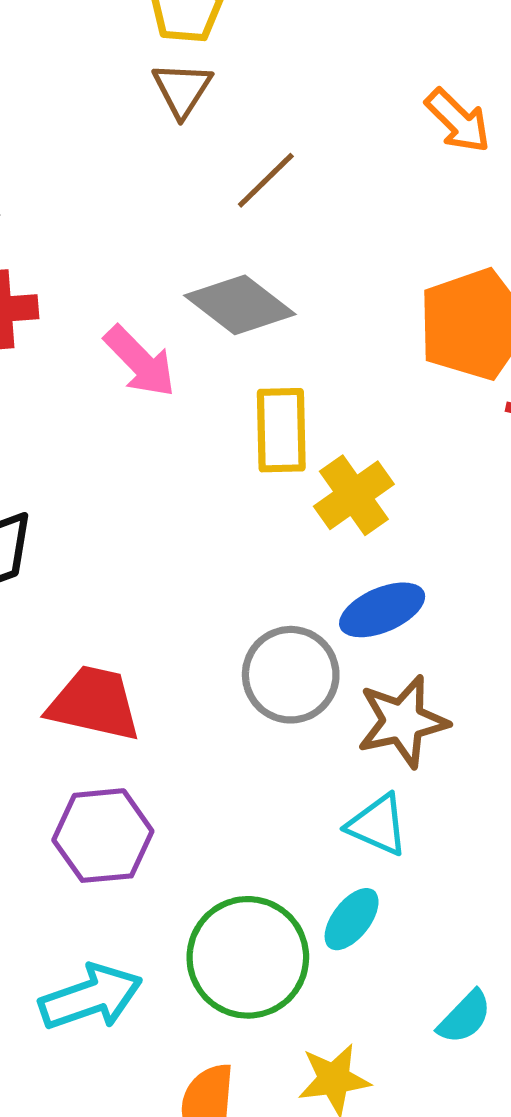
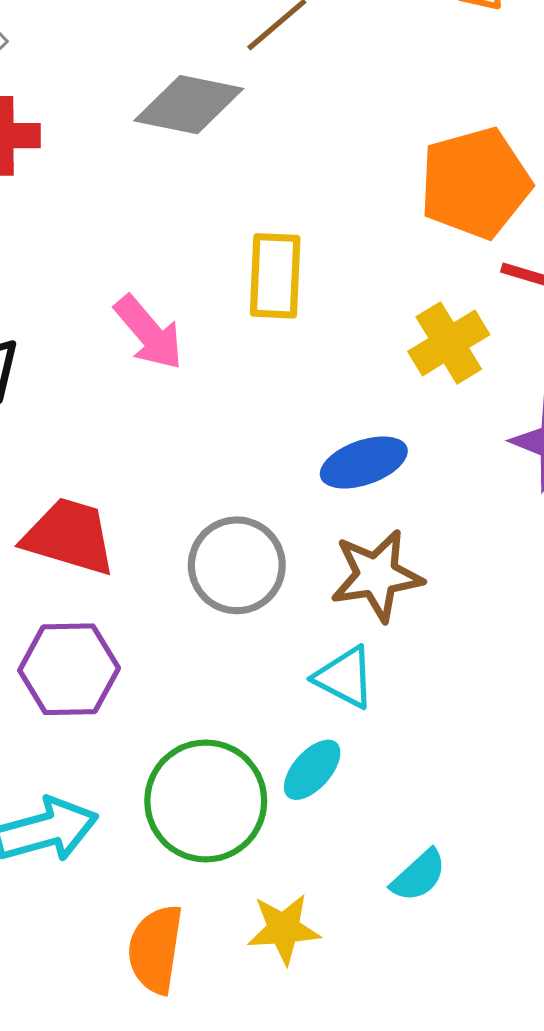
gray diamond: (240, 305) -> (189, 105), moved, turned -30
pink arrow: (140, 361) -> (149, 333), moved
yellow cross: (354, 495) -> (449, 343), moved
gray circle: (291, 675) -> (237, 565), moved

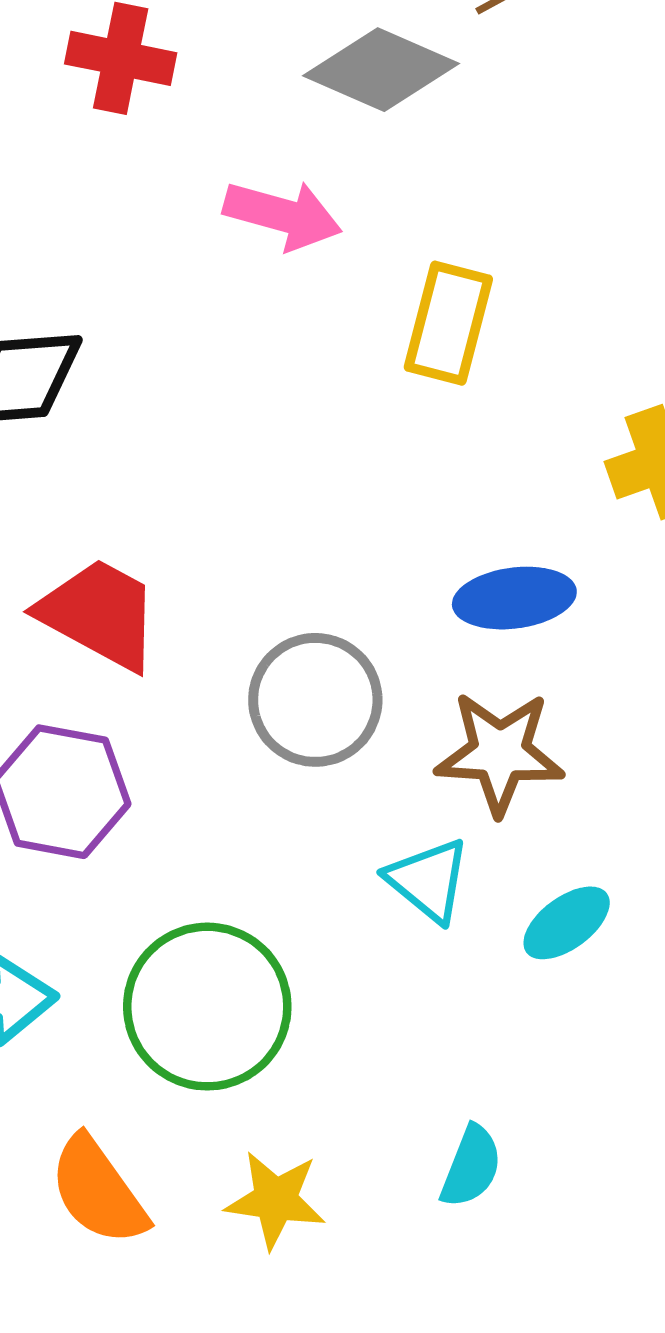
pink arrow: (149, 333) -> (283, 215), moved, turned -46
cyan ellipse: (312, 770) -> (567, 923), moved
cyan semicircle: (419, 876) -> (471, 1167), turned -38
orange semicircle: (155, 949) -> (98, 1191), turned -56

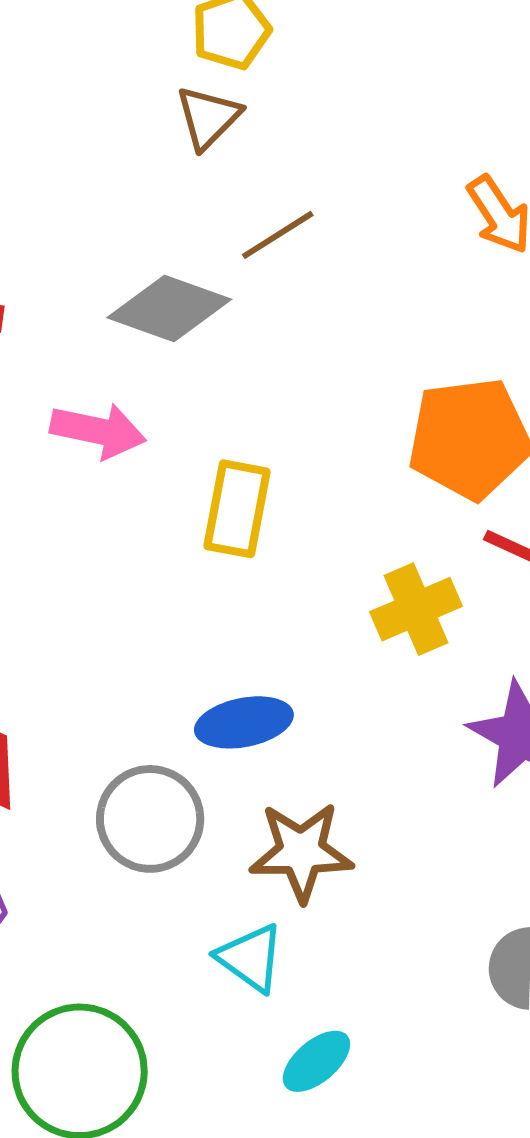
blue ellipse: (514, 598) -> (244, 722), moved
cyan ellipse: (567, 923) -> (316, 1061), moved

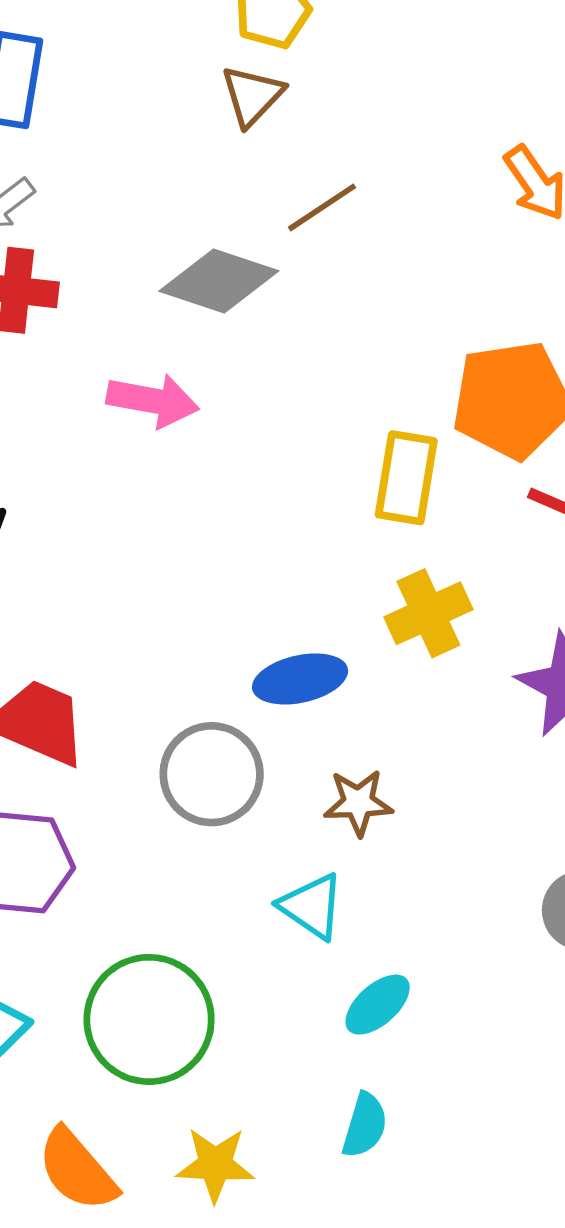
yellow rectangle: (237, 509) -> (406, 478), moved
yellow cross: (416, 609) -> (428, 613), moved
brown star: (301, 852) -> (358, 803), size x0.7

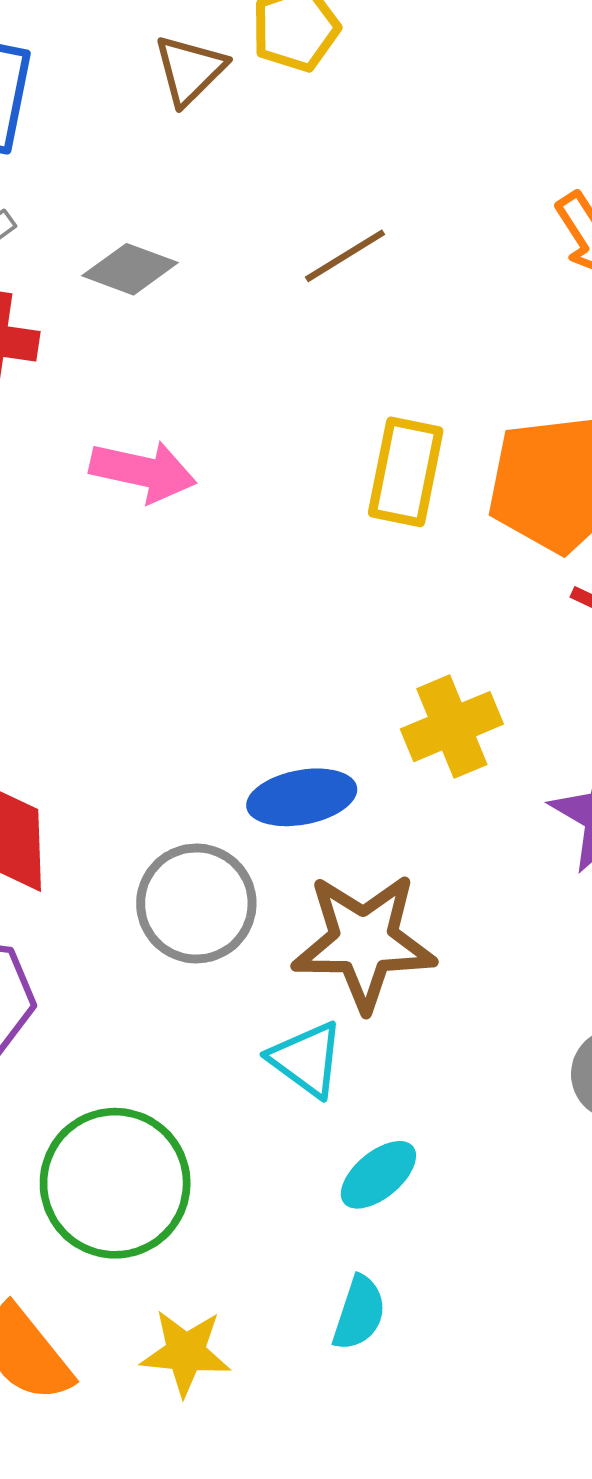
brown triangle: (252, 96) -> (190, 70), moved
gray diamond: (219, 281) -> (130, 269), moved, size x0.7
yellow rectangle: (406, 478) -> (406, 472), moved
brown star: (358, 803) -> (364, 942), size x1.8

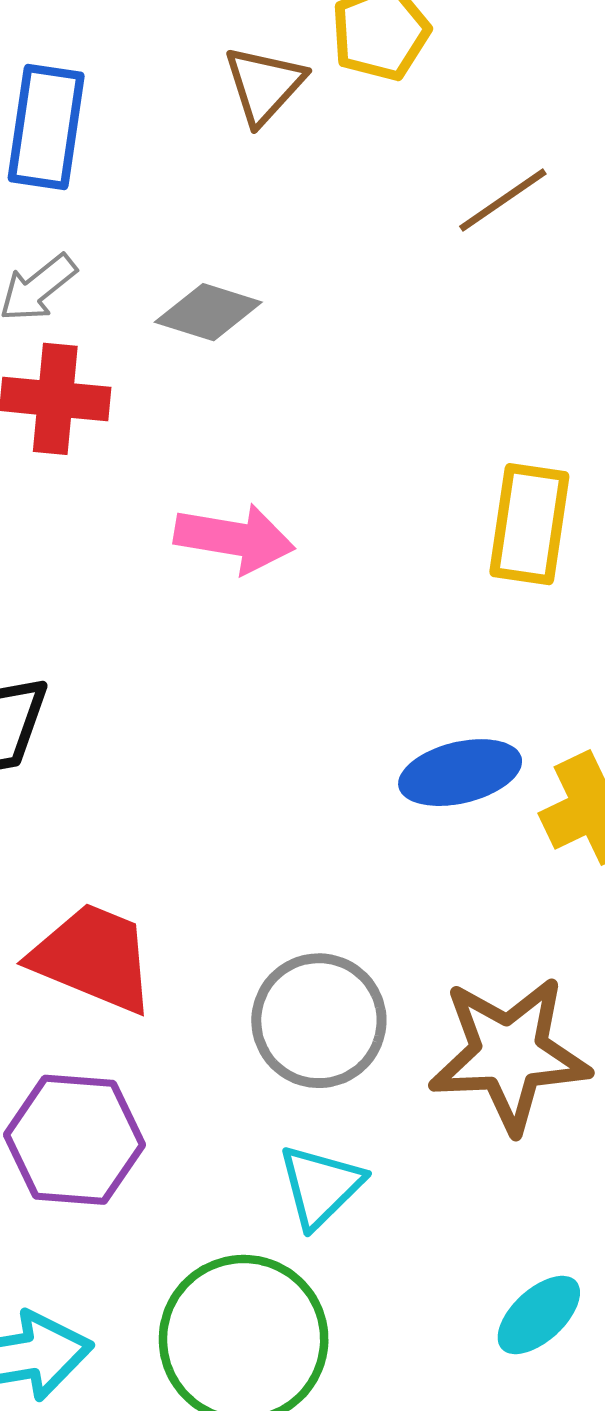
brown line: (345, 256) -> (503, 200), moved
blue ellipse: (302, 797) -> (460, 773), moved
cyan triangle: (306, 1059) -> (321, 1186), moved, turned 42

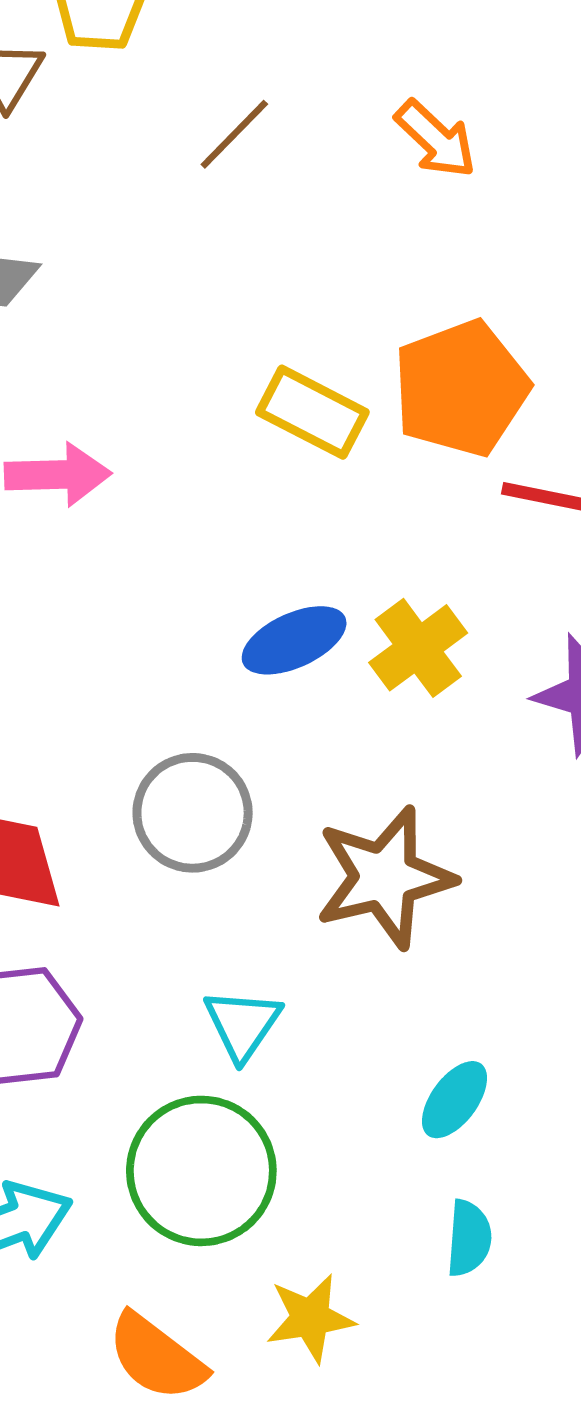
yellow rectangle: (529, 524) -> (312, 412), turned -60
gray circle: (319, 1021) -> (193, 813), moved

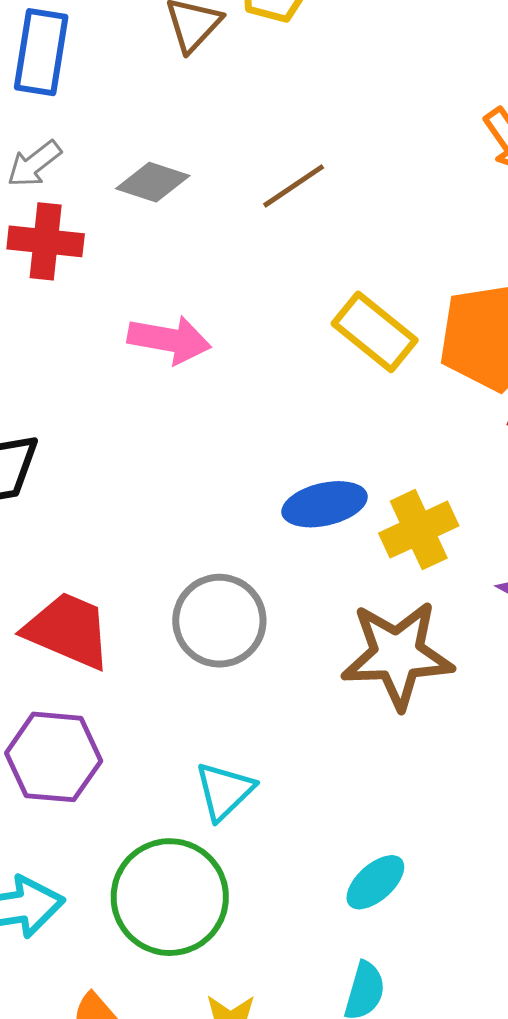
brown line: (234, 134) -> (294, 186), moved
brown star: (385, 877) -> (397, 655), moved

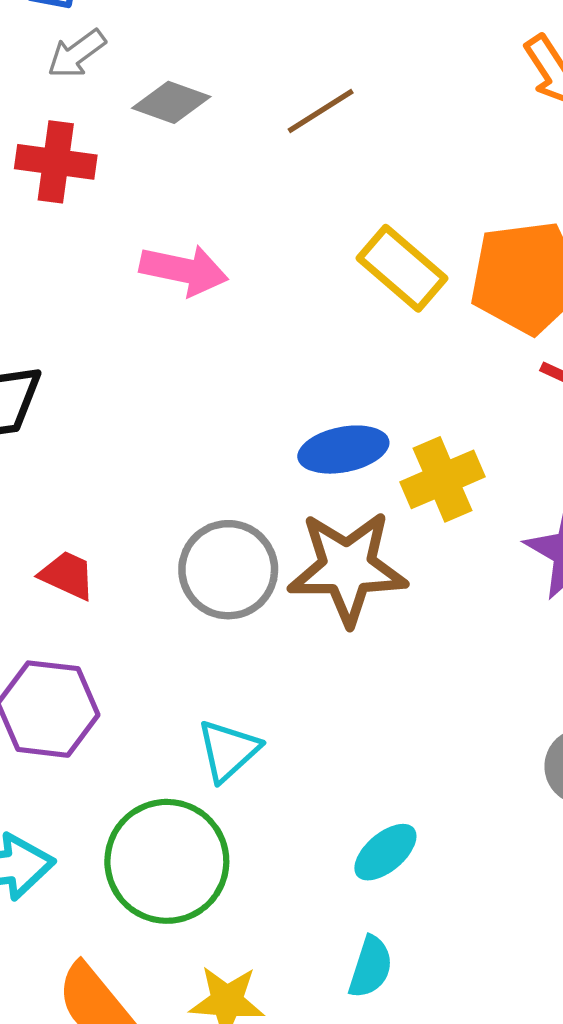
gray arrow: (34, 164) -> (77, 54), moved
red trapezoid: (68, 630) -> (67, 575), size x0.6
brown star: (397, 655) -> (347, 568), moved

